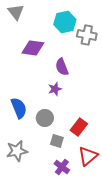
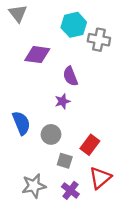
gray star: (17, 151) -> (34, 186), moved

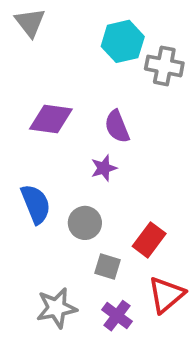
purple diamond: (37, 55) -> (51, 119), moved

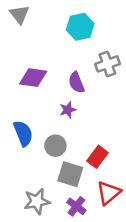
gray cross: (164, 66) -> (107, 64), moved, turned -30
gray square: (108, 266) -> (70, 174), size x1.5

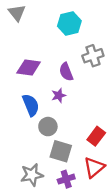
blue semicircle: (23, 133) -> (31, 105), moved
red rectangle: (97, 157) -> (96, 136), moved
purple cross: (76, 206) -> (66, 179), turned 35

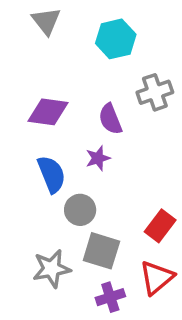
gray triangle: (17, 13) -> (46, 21), moved
gray star: (32, 175) -> (52, 269), moved

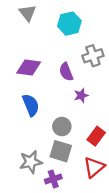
purple star: (98, 158) -> (81, 95), moved
gray circle: (80, 210) -> (62, 127), moved
purple cross: (110, 297) -> (53, 179), moved

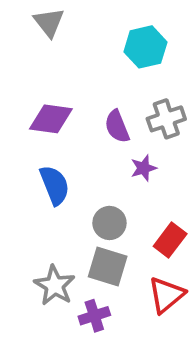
cyan hexagon: (69, 24) -> (145, 47), moved
gray cross: (93, 56) -> (166, 119), moved
gray star: (31, 162) -> (55, 285), turned -30

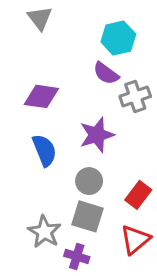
purple semicircle: (117, 126) -> (106, 73), moved, turned -32
purple star: (144, 168) -> (97, 135), moved, size x1.6
purple cross: (94, 316) -> (77, 256), turned 35

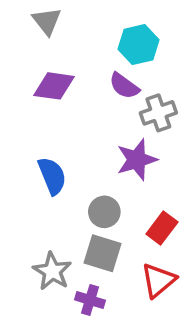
purple diamond: (41, 96) -> (54, 86), moved
purple star: (97, 135) -> (137, 160), moved

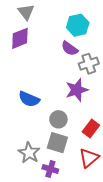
purple diamond: (54, 86) -> (20, 38), moved, turned -30
blue semicircle: (52, 176) -> (29, 99), turned 135

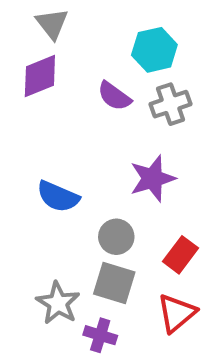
purple semicircle: (70, 48) -> (114, 96), moved
gray cross: (89, 64) -> (171, 104), moved

